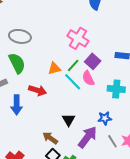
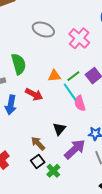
gray ellipse: (20, 36) -> (43, 30), moved
pink cross: (78, 38) -> (79, 38), moved
pink semicircle: (88, 78) -> (80, 103), moved

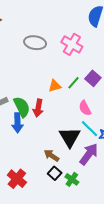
green semicircle: (19, 64) -> (22, 107), moved
cyan line: (70, 92) -> (89, 129), moved
red arrow: (34, 94) -> (38, 108), turned 84
black triangle: (59, 129) -> (70, 137), size x1.6

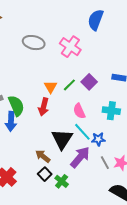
orange triangle: (55, 86) -> (50, 87), turned -48
red arrow: (38, 108) -> (44, 107), moved

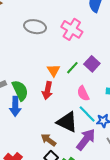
black triangle: (62, 139) -> (67, 122), turned -35

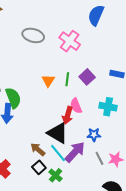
green line: (72, 68) -> (67, 79), turned -40
red arrow: (47, 91) -> (68, 115), moved
cyan line: (87, 114) -> (58, 153), moved

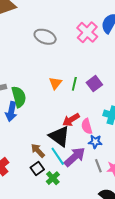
pink cross: (70, 41) -> (87, 32), moved
pink semicircle: (76, 106) -> (87, 126), moved
red arrow: (68, 115) -> (71, 120), turned 36

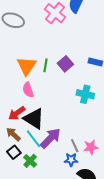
orange triangle: (55, 83) -> (26, 66), size x1.5
red arrow: (71, 120) -> (17, 113), moved
pink semicircle: (87, 126) -> (28, 90), moved
blue star: (95, 142) -> (71, 160), moved

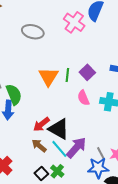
pink semicircle: (28, 90) -> (83, 98), moved
black square: (14, 152) -> (41, 174), moved
blue star: (71, 160) -> (98, 168), size x1.5

